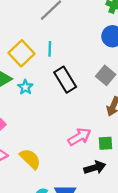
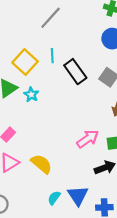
black rectangle: (65, 80) -> (75, 72), moved

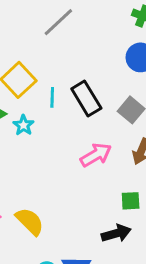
cyan line: (52, 56) -> (52, 97), moved
pink arrow: (88, 139) -> (96, 155), moved

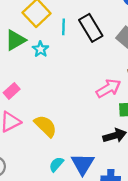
pink arrow: (96, 155) -> (108, 88), moved

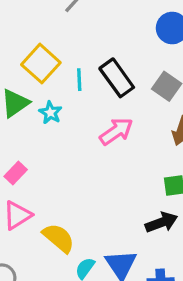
pink arrow: (108, 88) -> (116, 131), moved
yellow semicircle: (46, 126) -> (59, 238), moved

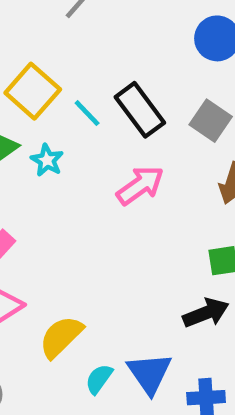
cyan line: (79, 80) -> (87, 113), turned -40
yellow semicircle: (59, 238) -> (61, 337), turned -84

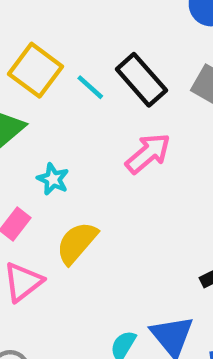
cyan star: (47, 160) -> (53, 179), moved
yellow semicircle: (61, 337) -> (77, 243), moved

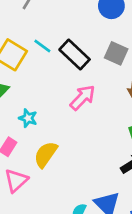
cyan line: (90, 87) -> (42, 46), moved

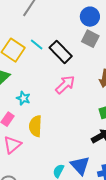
gray square: (116, 53) -> (90, 39), moved
yellow semicircle: (46, 154) -> (35, 126), turned -35

